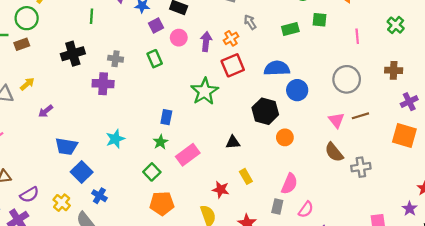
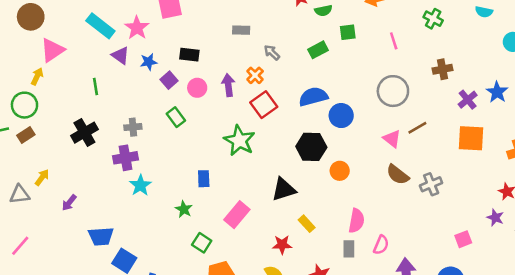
cyan star: (115, 139) -> (140, 185), moved
green star: (161, 142) -> (184, 209), moved
black triangle: (233, 142) -> (284, 189), size x1.5

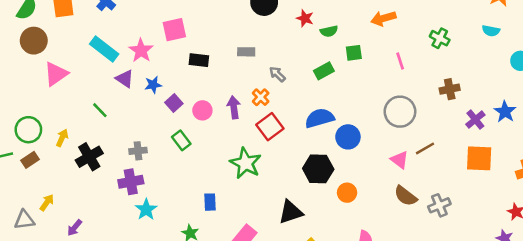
black rectangle: (189, 55) -> (199, 60), moved
yellow arrow: (37, 76) -> (62, 138), moved
green line: (96, 86) -> (100, 110), turned -35

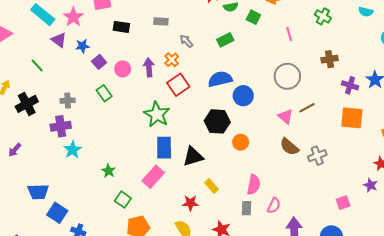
green square: (354, 53) -> (253, 17), moved, turned 32
purple cross: (475, 120) -> (350, 85), turned -35
blue rectangle: (210, 202) -> (164, 148), moved, size x1.5
purple arrow: (75, 228) -> (15, 150), moved

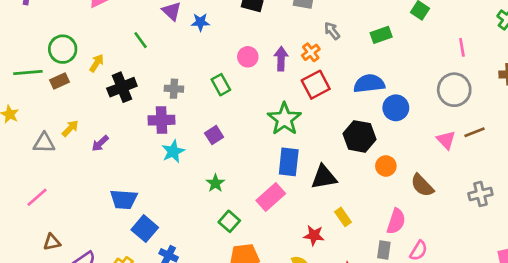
pink line: (289, 34) -> (462, 47), moved
purple square: (99, 62) -> (214, 135), moved
brown semicircle: (289, 147) -> (422, 185), moved

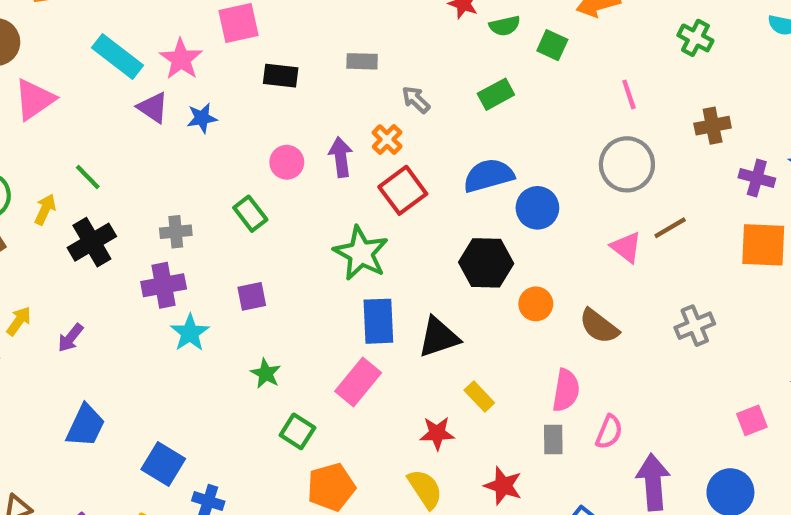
green line: (141, 40) -> (88, 177), moved
purple square: (214, 135) -> (252, 296), turned 30
blue trapezoid: (124, 199) -> (86, 426), moved, turned -60

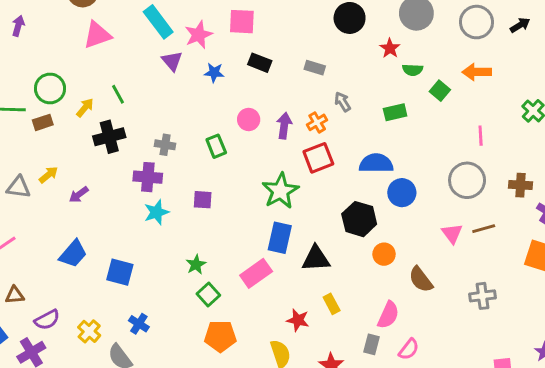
blue star: (202, 118) -> (214, 73), moved
brown cross: (713, 126) -> (521, 185), moved
green star: (266, 373) -> (196, 265), moved
blue square: (163, 464) -> (120, 272), moved, turned -32

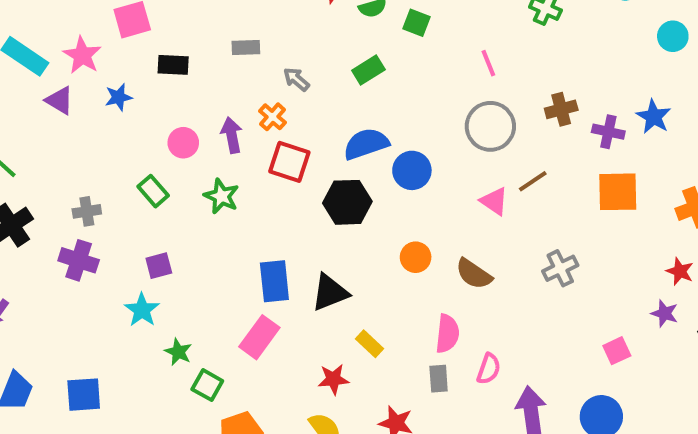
red square: (318, 158) -> (289, 162), turned -32
purple cross: (148, 177) -> (79, 260), turned 32
green star: (280, 191) -> (221, 196), moved, size x0.7
cyan star: (156, 212) -> (142, 310), moved
black hexagon: (359, 219) -> (347, 202), moved

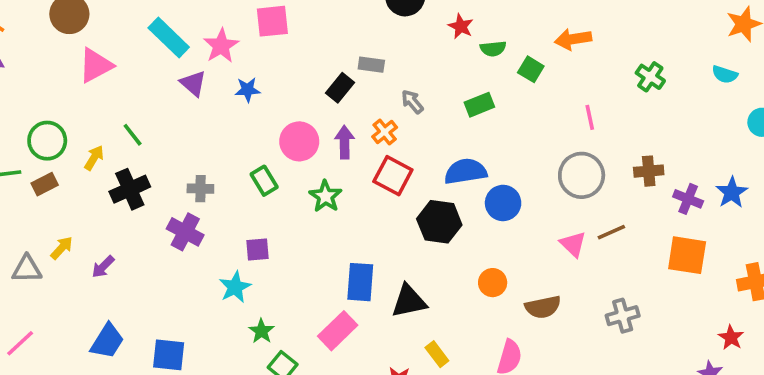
black rectangle: (173, 65) -> (340, 88), moved, turned -64
pink circle: (183, 143) -> (299, 141), size x1.4
brown semicircle: (474, 274) -> (543, 307), turned -56

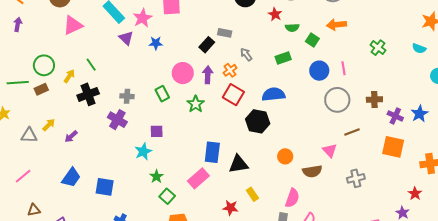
blue circle: (503, 203) -> (319, 71), moved
pink triangle: (573, 244) -> (330, 150), moved

